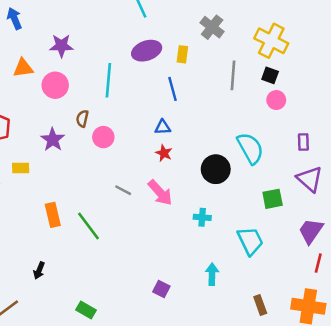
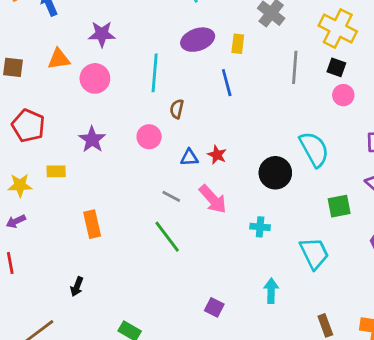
brown semicircle: (82, 119) -> (177, 109), moved
blue triangle: (163, 127) -> (189, 158), moved
green line: (89, 226) -> (167, 237), moved

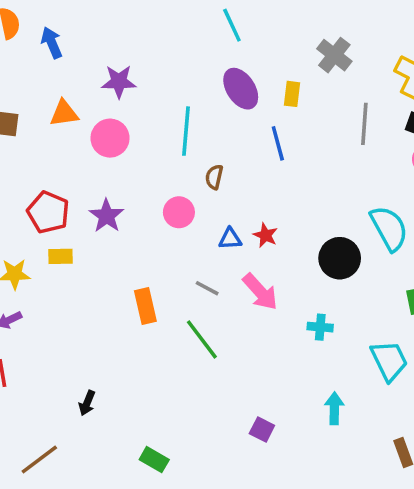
purple ellipse: (198, 40) -> (241, 89), turned 76
red pentagon: (28, 126) -> (48, 212), moved
orange rectangle: (92, 224) -> (145, 306), moved

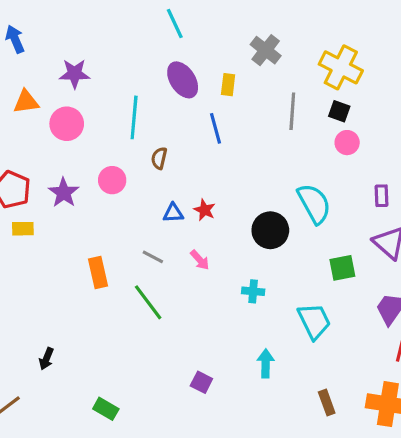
pink circle: (179, 212) -> (112, 180), moved
pink arrow: (260, 292) -> (200, 260), size x0.6

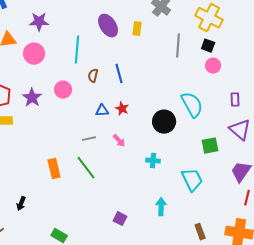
blue line: (216, 128) -> (119, 74), moved
gray line: (153, 257) -> (89, 139), turned -40
orange rectangle: (98, 273) -> (54, 169), moved

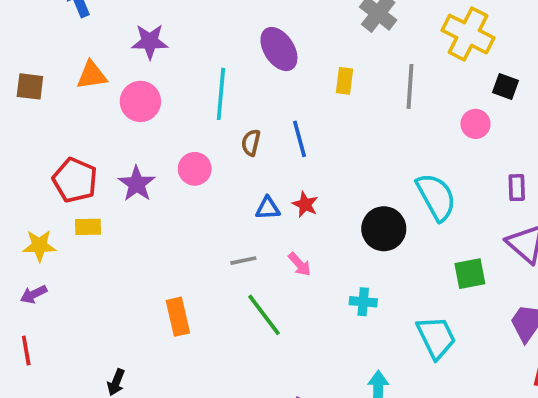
yellow rectangle: (137, 29) -> (344, 81), moved
black square: (208, 46) -> (505, 86), moved
green line: (86, 168) -> (264, 315), moved

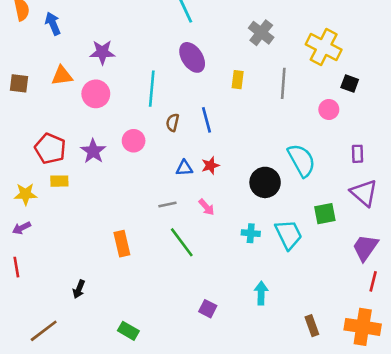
red star: (305, 204) -> (210, 165), turned 30
cyan trapezoid: (436, 337) -> (288, 234), moved

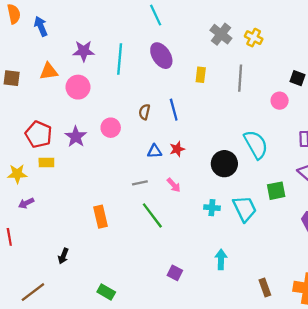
yellow cross: (324, 47) -> (254, 38), moved, size x0.6
cyan line: (152, 89) -> (120, 59), moved
purple arrow: (22, 228) -> (26, 203), moved

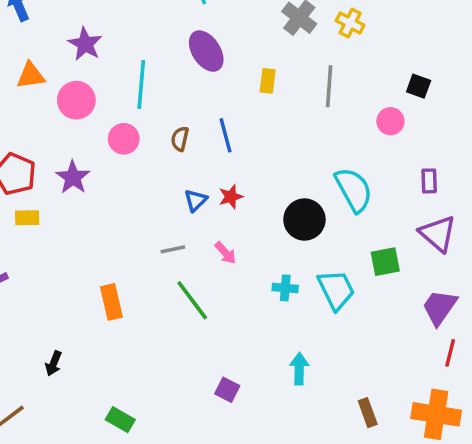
purple star: (84, 51) -> (85, 44), turned 30
cyan line: (120, 59) -> (141, 84), moved
pink circle: (111, 128) -> (124, 139), moved
blue triangle: (155, 151) -> (196, 200), turned -42

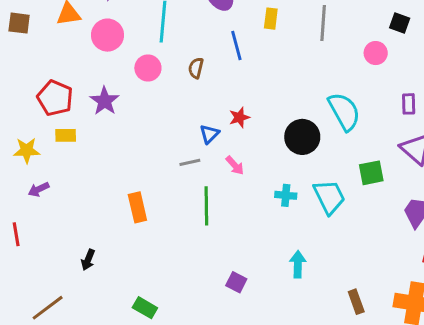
blue line: (226, 135) -> (236, 46), moved
blue triangle: (196, 200) -> (209, 134), moved
green line: (192, 300) -> (206, 206), turned 36

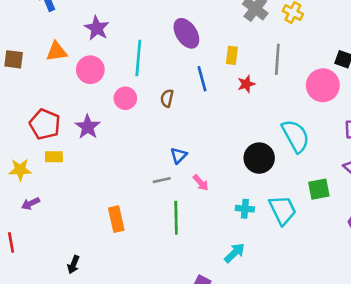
pink circle: (376, 53) -> (323, 85), size x1.6
red star: (239, 117) -> (246, 84), moved
cyan arrow: (298, 264) -> (234, 253), moved, turned 45

